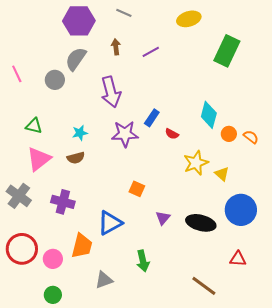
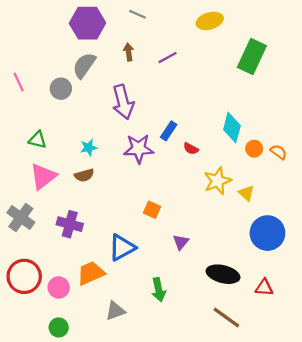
black ellipse: (201, 223) -> (223, 274), moved
orange trapezoid: (82, 246) -> (91, 273), turned -128

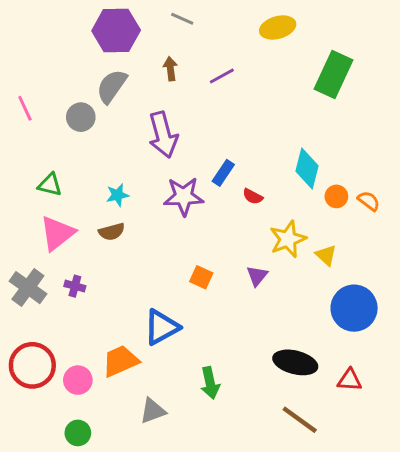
purple cross: (70, 224) -> (75, 286), moved, size x0.6
purple triangle: (181, 242) -> (257, 276), moved

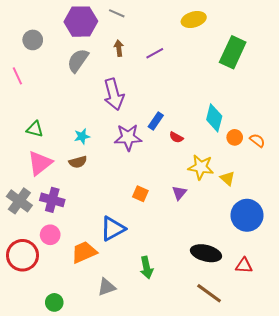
gray line: (182, 19) -> (117, 13), moved
gray circle: (81, 117) -> (33, 40), moved
yellow star: (288, 239) -> (201, 167), turned 30
purple cross: (75, 286) -> (52, 200), size x1.6
pink circle: (78, 380) -> (50, 235), moved

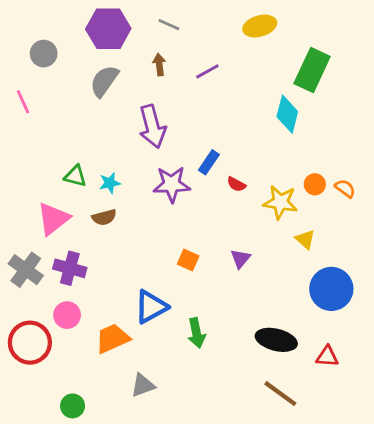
gray line: (117, 13) -> (169, 25), moved
cyan diamond: (214, 118) -> (287, 114), moved
green triangle: (35, 129) -> (75, 176), moved
yellow star: (201, 167) -> (280, 202), moved
green arrow: (147, 268) -> (196, 333), moved

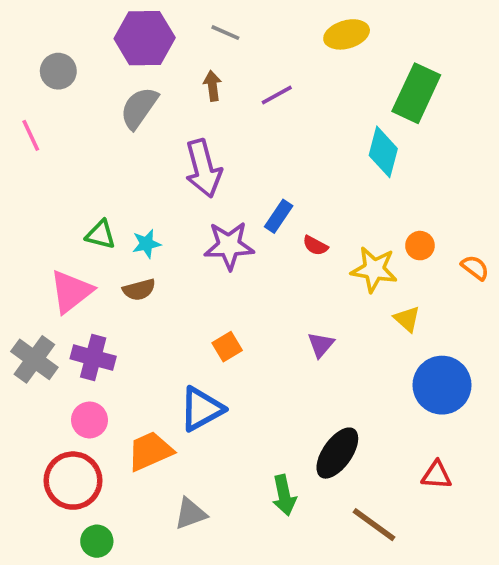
orange semicircle: (345, 188) -> (475, 268), moved
orange square: (188, 260) -> (227, 347), moved, turned 35
green arrow: (196, 333) -> (284, 495), moved
black ellipse: (276, 340) -> (337, 453), moved, turned -69
red circle: (30, 343) -> (73, 481), moved

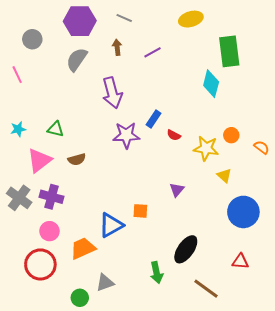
green rectangle: (416, 93) -> (229, 51), turned -32
cyan star: (146, 244) -> (18, 129), moved
orange square: (227, 347) -> (140, 211), moved, turned 35
green circle: (97, 541) -> (80, 298), moved

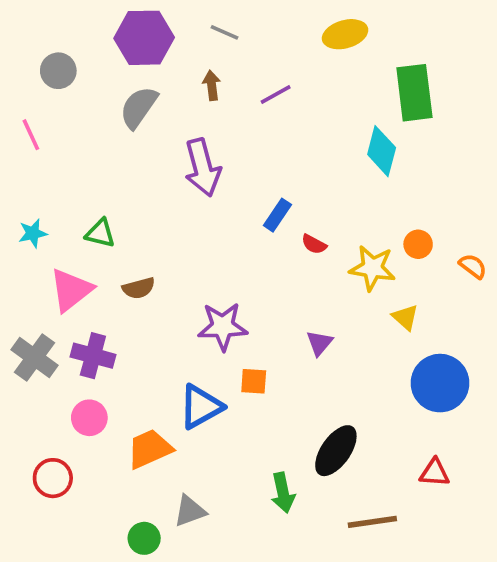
purple star: (126, 135) -> (223, 326), moved
red circle: (40, 264) -> (53, 478), moved, size x0.7
brown line: (206, 289) -> (372, 522), turned -44

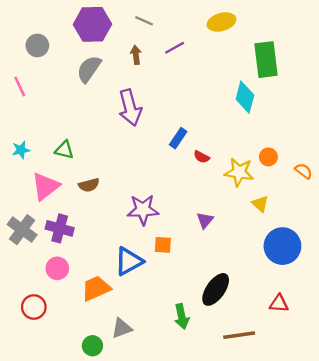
purple line: (276, 94) -> (175, 48), moved

